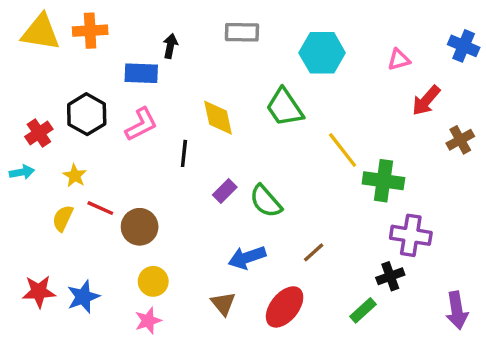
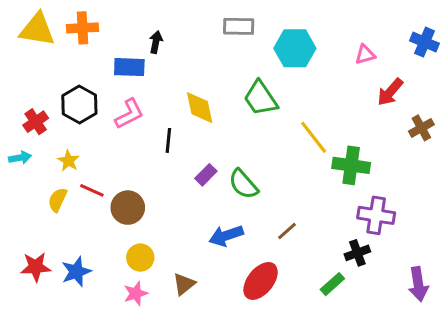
gray rectangle: (242, 32) -> (239, 26), moved
brown triangle: (223, 304) -> (184, 284), moved, turned 30

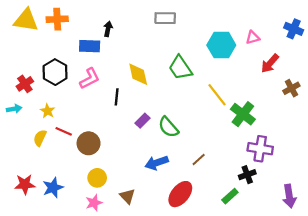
cyan hexagon: (295, 48) -> (221, 45), moved
green cross: (351, 165) -> (243, 114), turned 30
brown triangle: (184, 284) -> (127, 196), turned -35

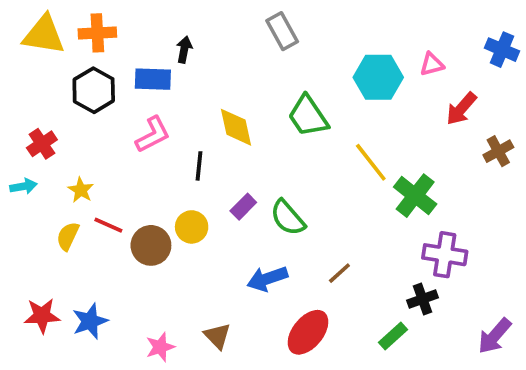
gray rectangle: (165, 18) -> (282, 31), turned 60
black hexagon: (55, 72) -> (94, 90), moved
yellow circle: (97, 178) -> (192, 227), moved
purple arrow: (289, 196) -> (495, 336), turned 50

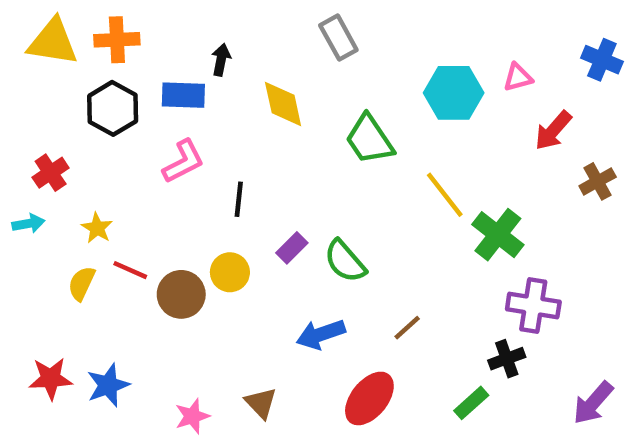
yellow diamond: (236, 127) -> (283, 104), moved

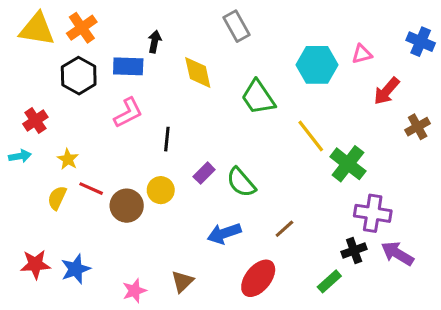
orange cross: (117, 40) -> (82, 28), turned -32
brown triangle: (261, 403) -> (182, 281), turned 30
purple arrow: (593, 403) -> (397, 254), moved, turned 80

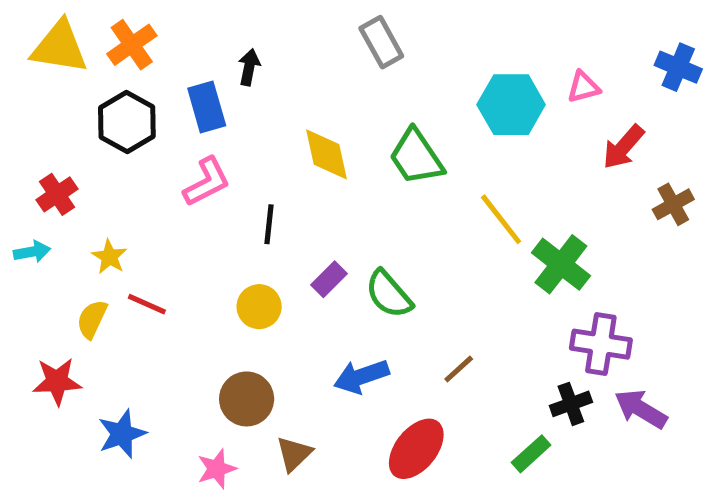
blue rectangle: (128, 66) -> (207, 107), turned 72
yellow diamond: (198, 73) -> (326, 154), moved
brown circle: (127, 206) -> (247, 399), moved
red star: (35, 264) -> (57, 381), moved

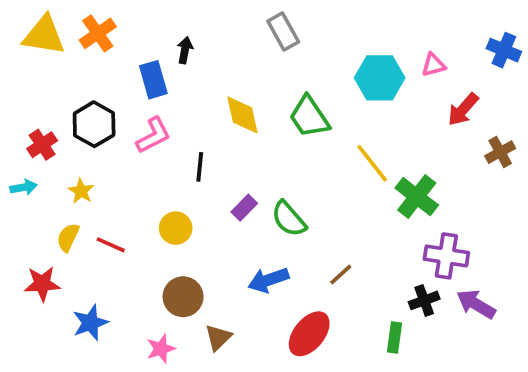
black hexagon: (127, 122) -> (94, 124), moved
red line: (147, 304) -> (111, 245), moved
yellow circle: (259, 307) -> (176, 228), moved
green rectangle: (531, 454) -> (394, 338), turned -40

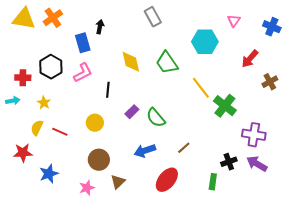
pink triangle: (433, 65) -> (234, 21), moved, turned -40
red cross: (42, 145) -> (23, 78), turned 35
purple cross: (446, 256) -> (254, 135), moved

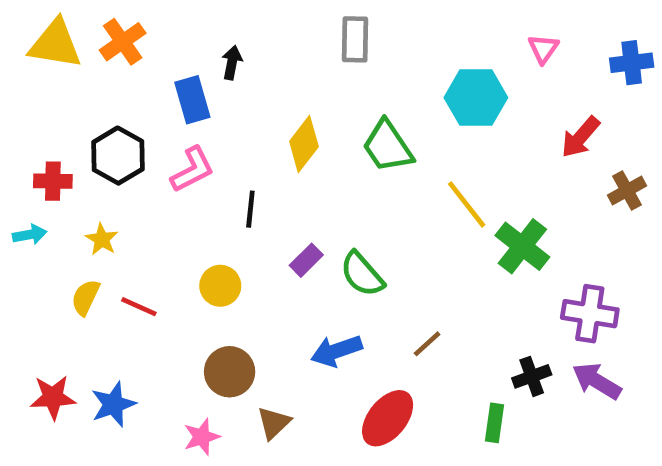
gray rectangle: (153, 17) -> (355, 39), turned 30
blue cross: (272, 27) -> (632, 63), turned -30
yellow diamond: (131, 62) -> (304, 144), turned 50
red star: (23, 153) -> (53, 397), moved

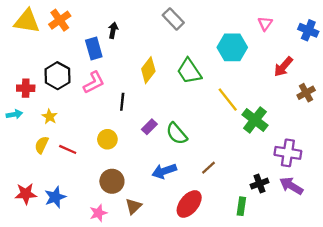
gray rectangle: (355, 39) -> (173, 19), turned -45
blue cross: (632, 63) -> (308, 30), turned 30

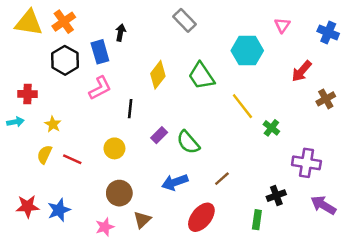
black hexagon: (57, 76) -> (65, 60), moved
green cross: (255, 120) -> (271, 128), size x0.6
purple arrow: (291, 186) -> (323, 205), moved

